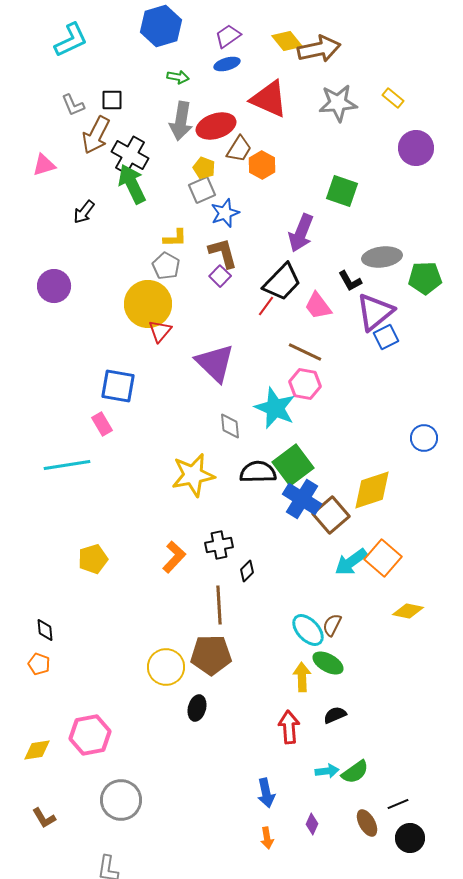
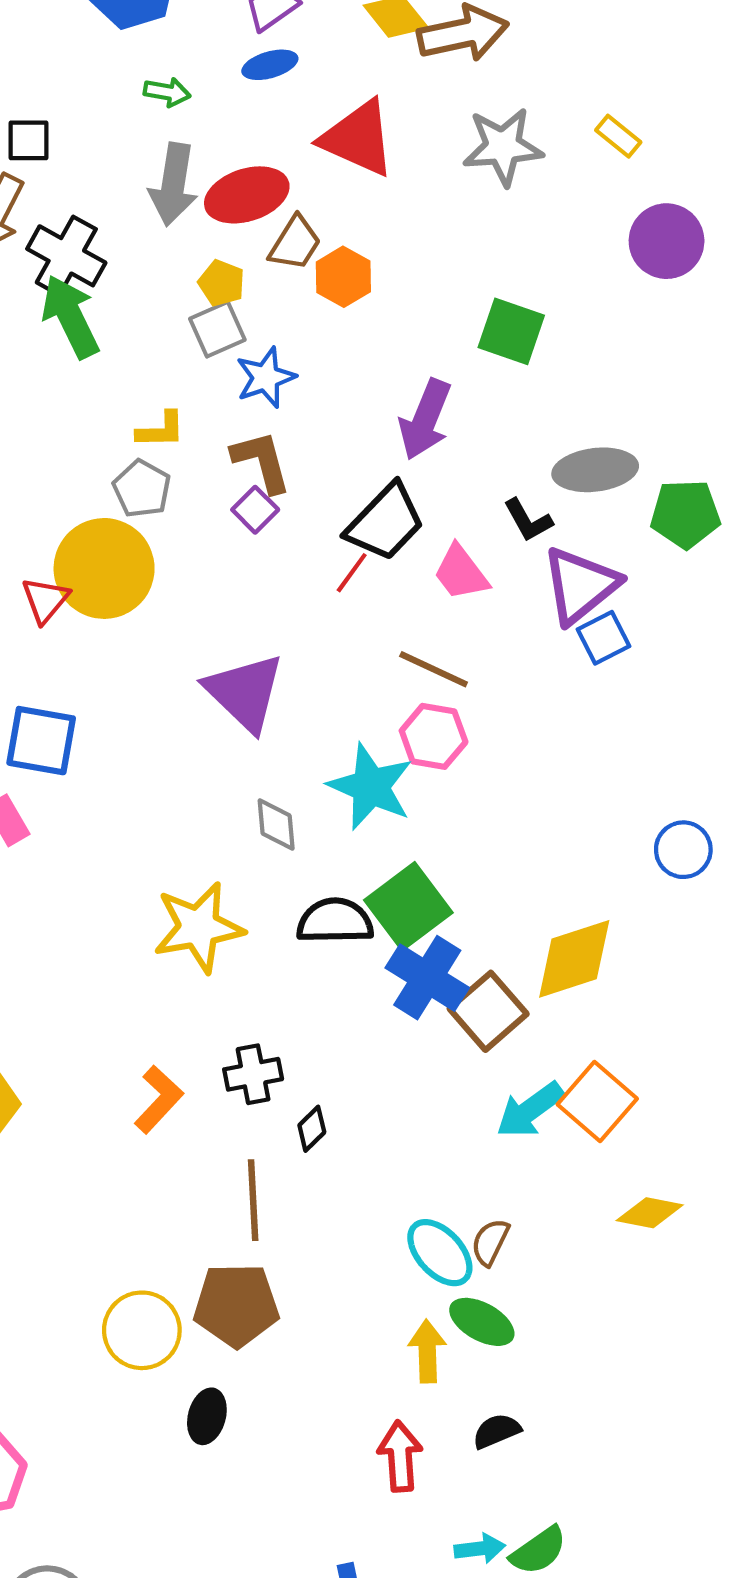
red triangle: (160, 331) -> (45, 600), moved

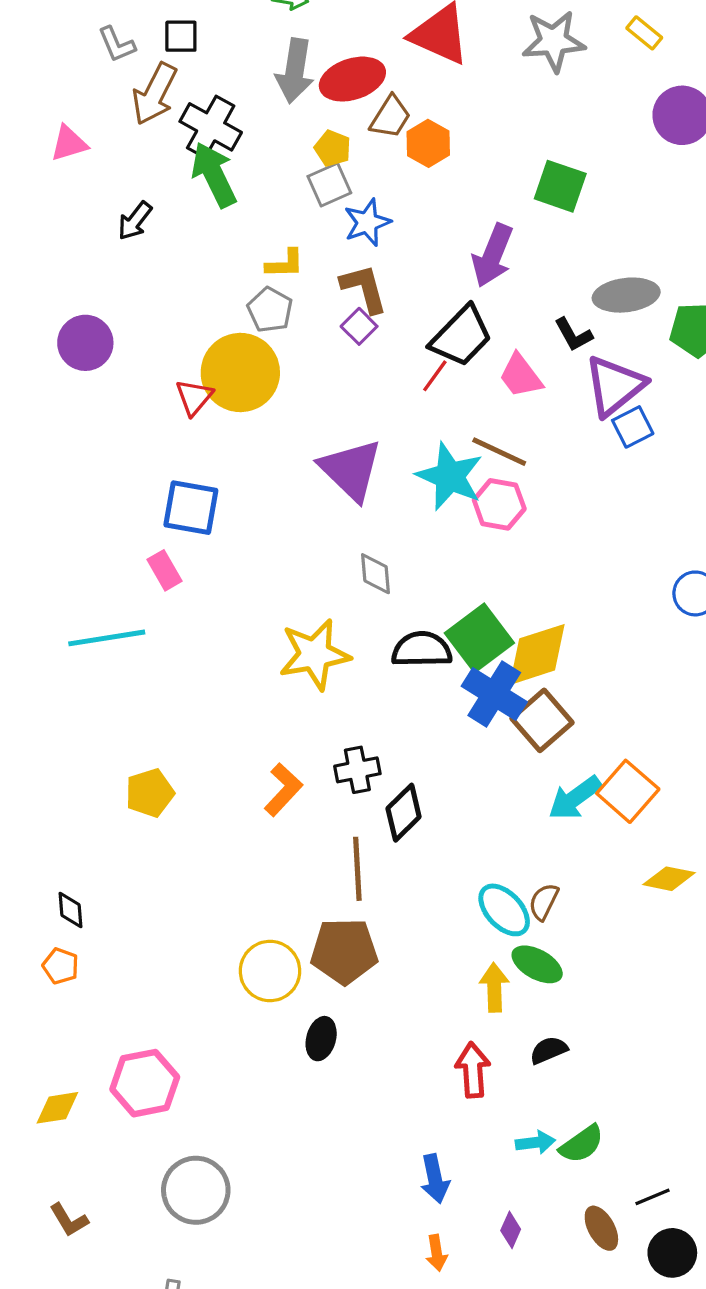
cyan star: (371, 787) -> (450, 476), moved
yellow diamond: (574, 959) -> (537, 654), moved
black diamond: (312, 1129) -> (404, 813), size x1.6

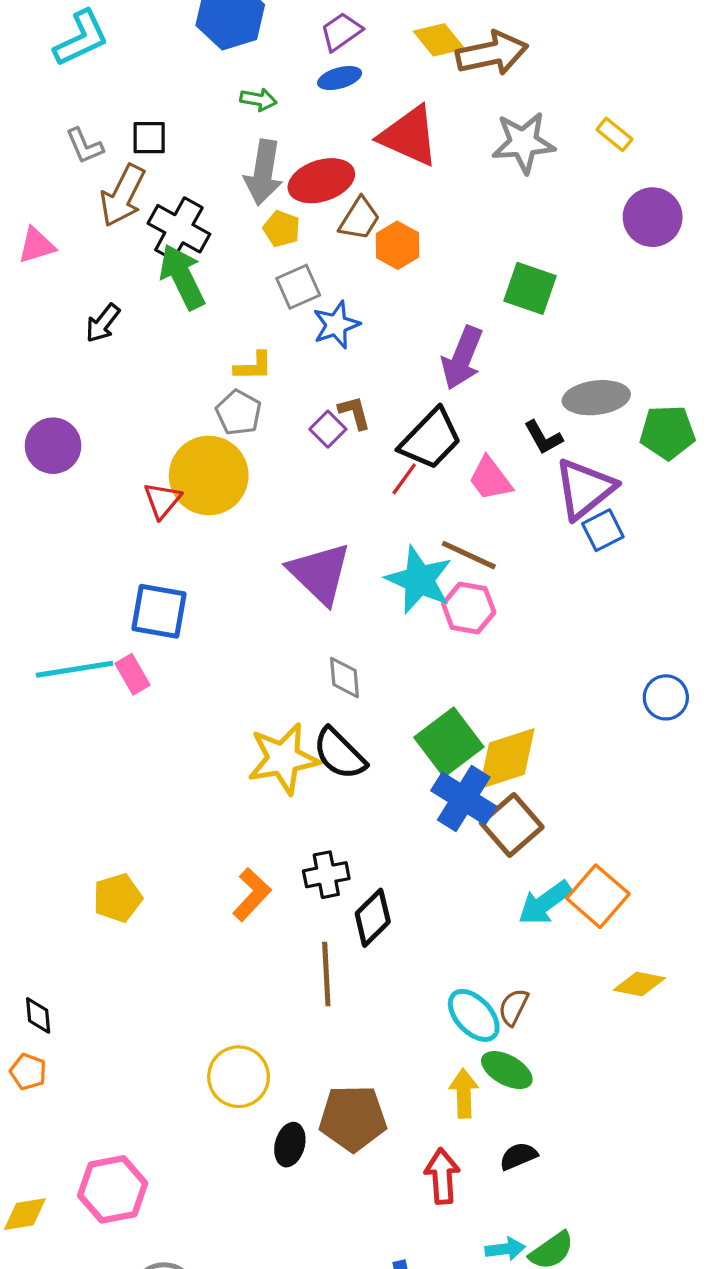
yellow pentagon: (333, 148) -> (282, 229), moved
brown L-shape: (364, 288) -> (354, 413), moved, size x0.7
cyan line: (107, 638) -> (75, 669), moved
black semicircle: (422, 649) -> (340, 754), moved, turned -134
brown pentagon: (344, 951) -> (353, 1118), moved

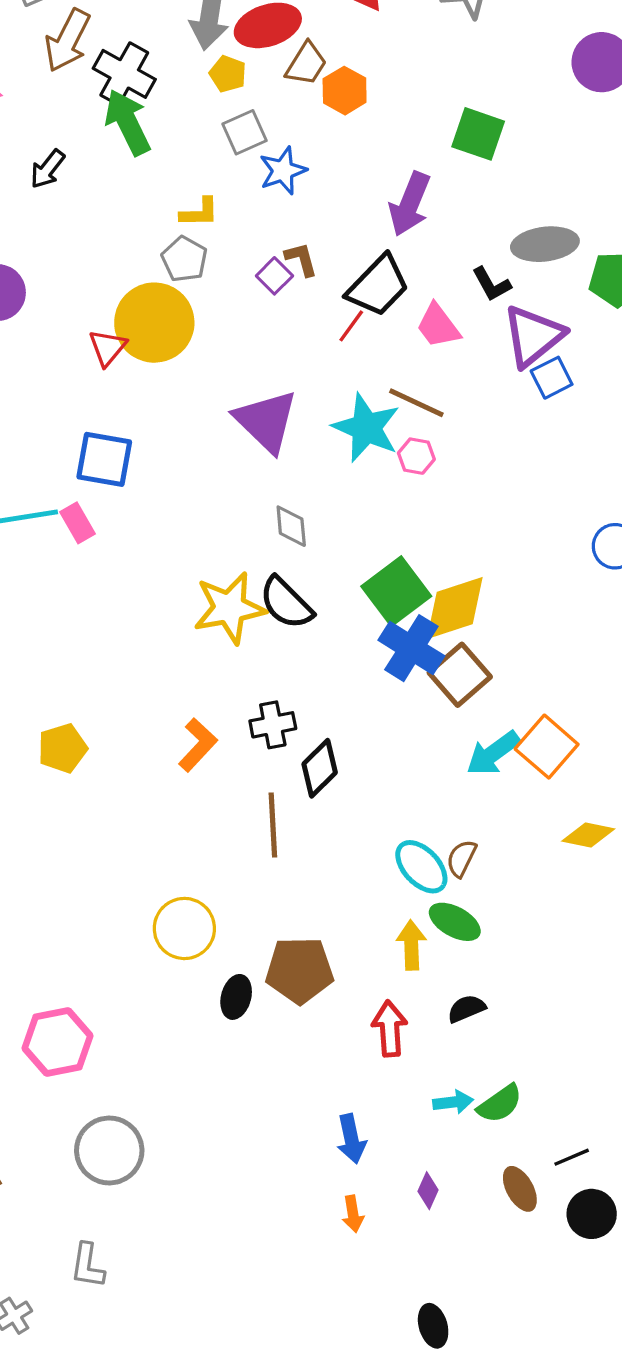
pink hexagon: (469, 608) -> (416, 456), size x0.7

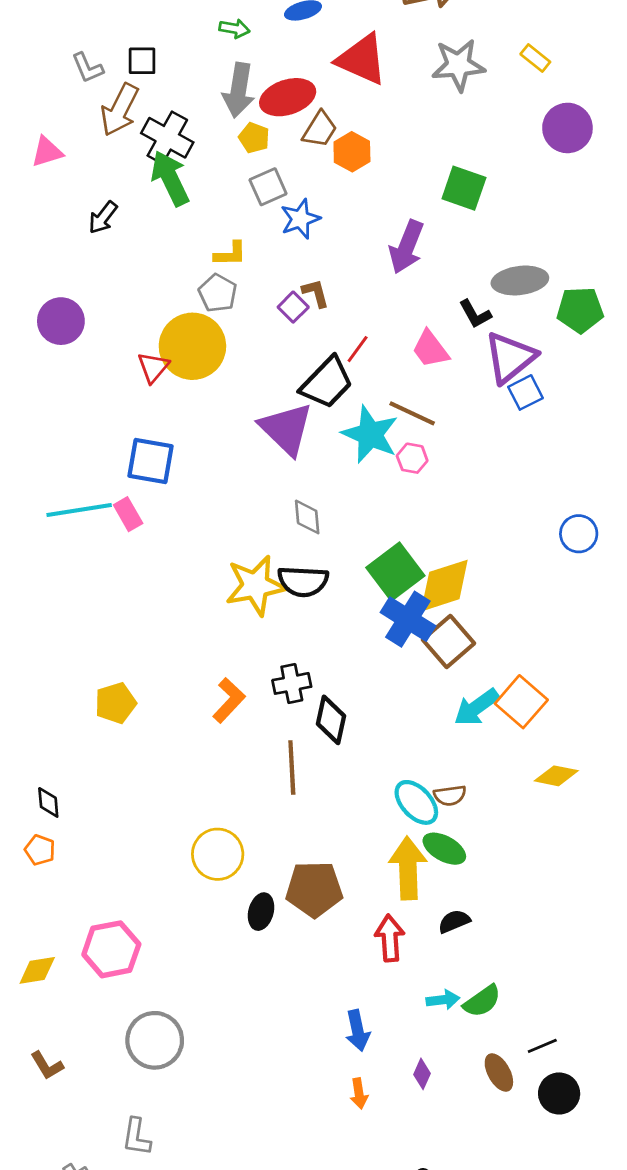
black trapezoid: (378, 286) -> (327, 383), moved
black semicircle: (286, 603) -> (303, 581), turned -42
black diamond: (320, 768) -> (331, 720), turned -33
brown semicircle: (461, 858) -> (450, 795), turned -124
yellow arrow: (411, 945) -> (408, 868), size x1.5

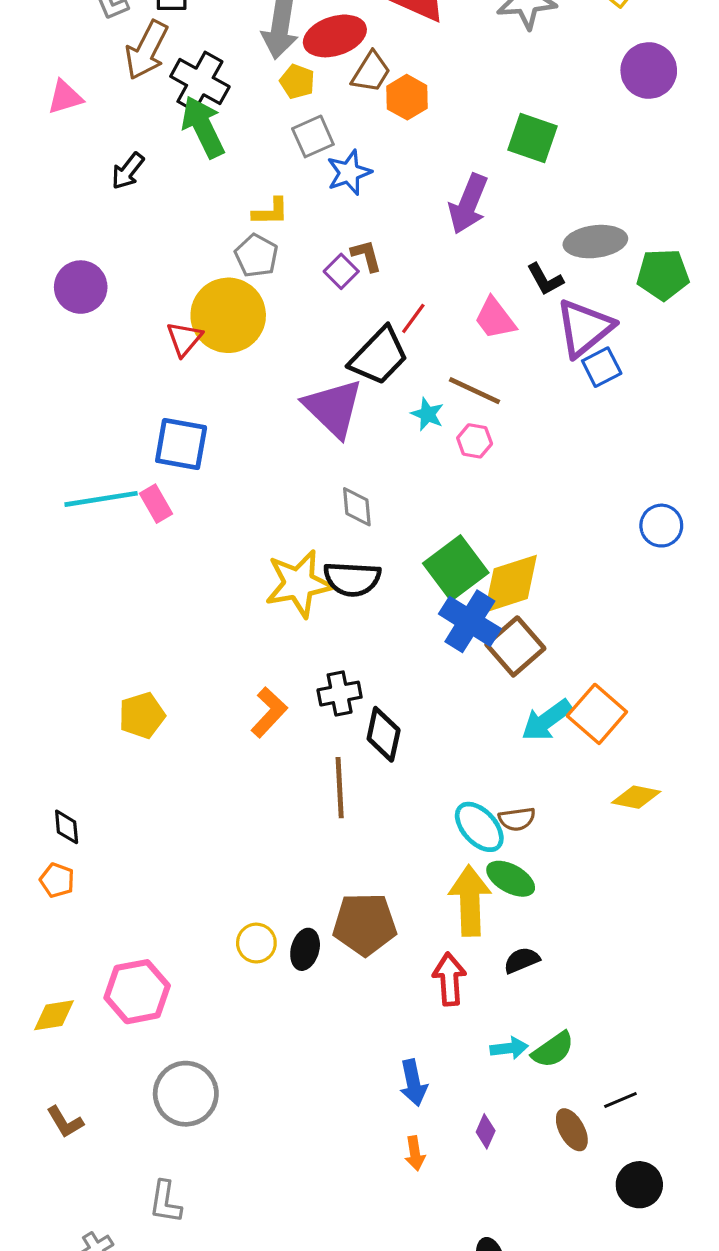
cyan star: (370, 434) -> (427, 414), size x0.5
yellow circle: (218, 854) -> (256, 943), moved, size x0.7
black circle: (559, 1093) -> (639, 1185), moved

